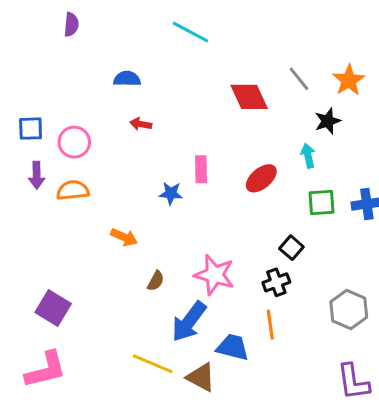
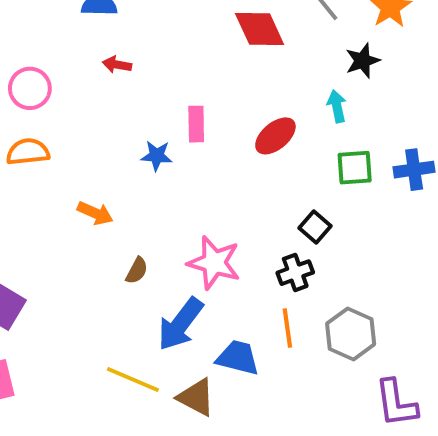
gray hexagon: (349, 310) -> (351, 334), moved

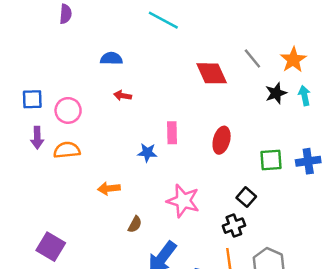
cyan arrow: (337, 106) -> (304, 96), moved
red ellipse: (275, 136) -> (222, 140), turned -35
orange arrow: (95, 213) -> (109, 188), turned 150
pink star: (214, 263) -> (183, 201), moved

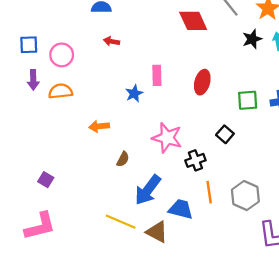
blue star: (147, 153) -> (134, 93), turned -30
black cross: (234, 226) -> (195, 160), moved
purple square: (51, 247) -> (46, 180), size x0.6

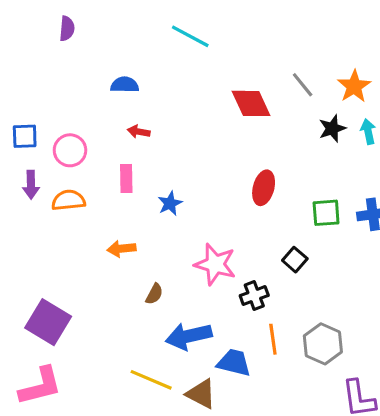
pink rectangle: (157, 75) -> (126, 178), moved
purple square: (46, 180) -> (48, 322), size x2.0
blue arrow: (148, 190) -> (189, 336), turned 40

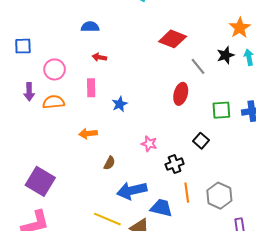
gray line: (303, 85) -> (198, 66), moved
red diamond: (251, 103) -> (173, 39), turned -44
blue square: (25, 136) -> (23, 46), moved
pink star: (215, 264) -> (149, 144), size x0.6

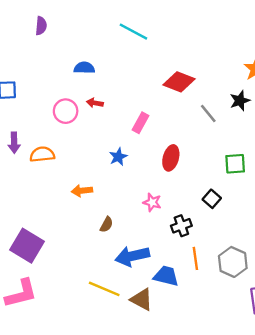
pink circle: (55, 69) -> (66, 111), moved
pink rectangle: (91, 88) -> (140, 123), moved, turned 30
red ellipse: (181, 94) -> (171, 158), moved

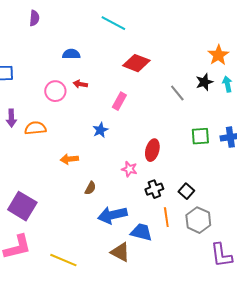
red diamond: (179, 82) -> (136, 63), moved
red ellipse: (171, 158) -> (152, 150), moved
black square: (212, 199) -> (186, 191), moved
yellow line: (104, 289) -> (63, 260), moved

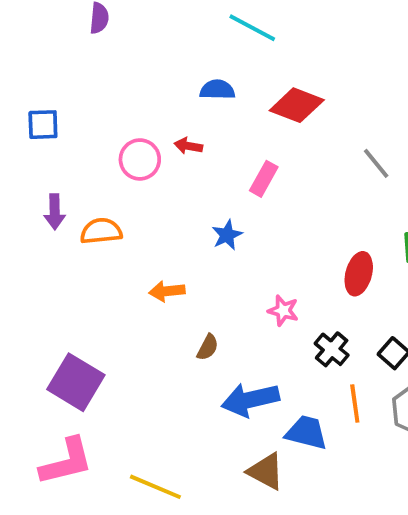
blue semicircle: (71, 54) -> (217, 90), moved
red ellipse: (152, 150) -> (359, 274), moved
black cross: (154, 189) -> (332, 349), turned -30

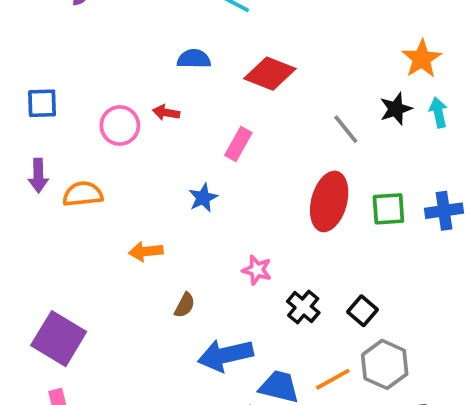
blue square: (43, 125) -> (42, 103), moved
red ellipse: (359, 274) -> (329, 201), moved, size x1.4
orange line: (355, 404) -> (333, 379), moved, turned 69

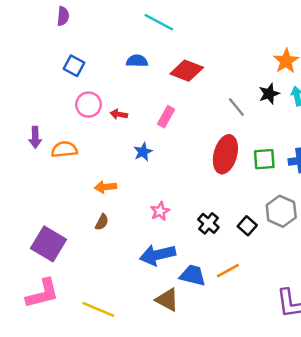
blue square: (42, 103) -> (74, 66), moved, turned 30
red arrow: (166, 113) -> (119, 114), moved
pink star: (257, 270) -> (160, 211), moved, turned 30
brown semicircle: (185, 305) -> (102, 222), moved
gray hexagon: (385, 364) -> (281, 211), moved

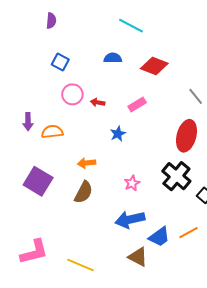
pink rectangle: (166, 117) -> (137, 104), turned 30
brown semicircle: (102, 222) -> (84, 192), size x1.6
black cross: (208, 223) -> (176, 176), moved, size x1.6
purple square: (49, 244) -> (38, 181), moved
blue trapezoid: (193, 275) -> (159, 237), turned 130

